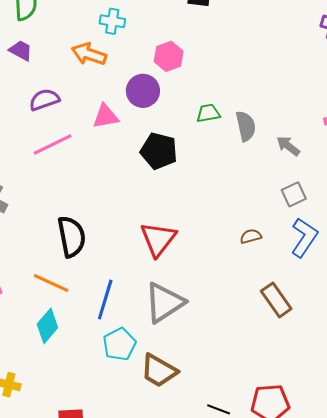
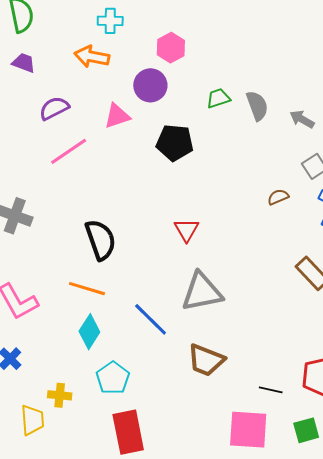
brown semicircle: (251, 236) -> (278, 197), moved
red triangle: (158, 239) -> (187, 230), size x0.7
blue line: (105, 300) -> (151, 319), moved, turned -54
gray triangle: (164, 303) -> (202, 292), turned 30
cyan pentagon: (119, 344) -> (113, 378), moved

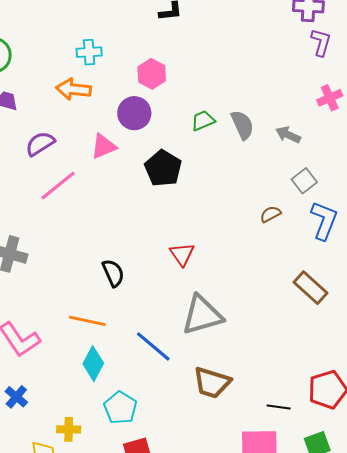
black pentagon: (175, 143) -> (163, 168), turned 30
black semicircle: (101, 240) -> (113, 273), moved, size x0.7

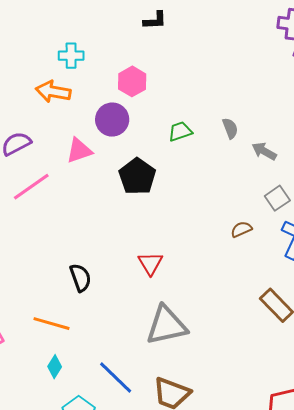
gray semicircle: (242, 125) -> (230, 128), moved, size x0.7
blue line: (153, 346) -> (116, 378), moved
cyan diamond: (93, 364) -> (55, 367), size x0.7

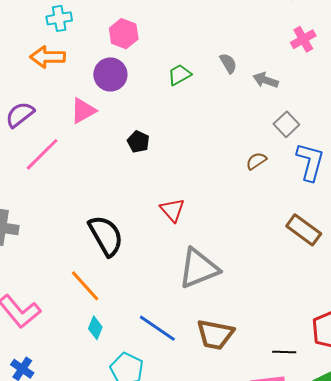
black pentagon: (137, 176) -> (138, 142), moved, size x0.6
black semicircle: (80, 278) -> (106, 236), size x1.5
orange line: (52, 324) -> (85, 286), turned 42

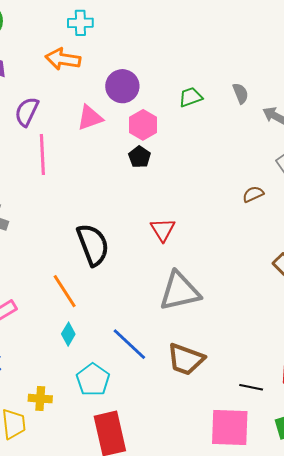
pink hexagon: (124, 34) -> (143, 125), moved
purple semicircle: (20, 114) -> (27, 112), turned -36
pink line: (42, 154) -> (42, 154), turned -57

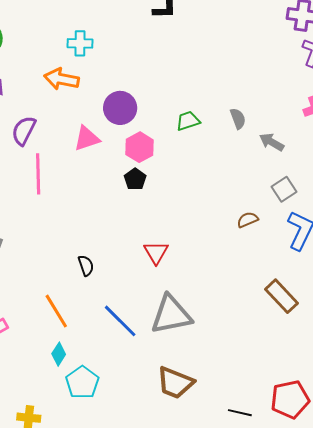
black semicircle: (93, 245) -> (86, 265), size x0.5
blue line: (129, 344) -> (120, 321), moved
cyan pentagon: (93, 380) -> (82, 382), moved

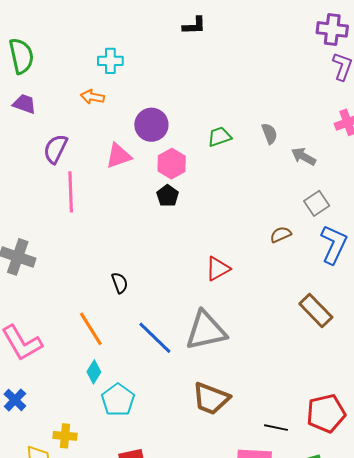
orange arrow: (61, 79) -> (92, 97), size x0.7
red triangle: (156, 252) -> (218, 269), moved, turned 32

